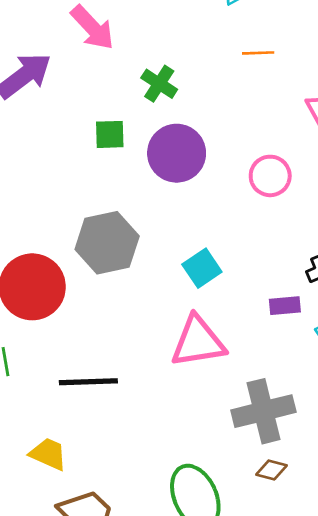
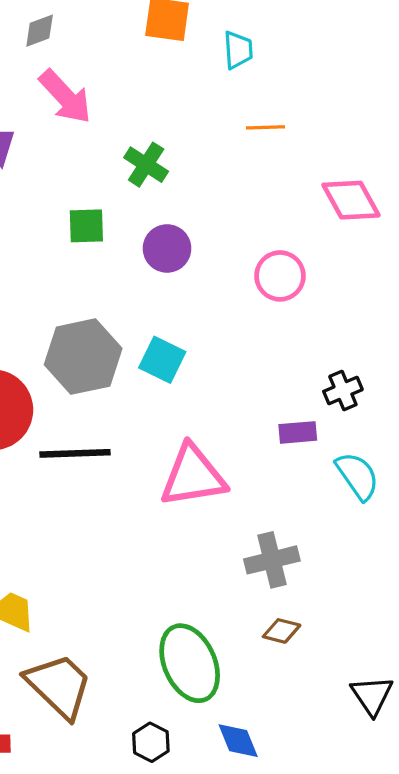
purple circle: (177, 153) -> (167, 248), size x0.7
cyan square: (202, 268) -> (162, 360), moved, turned -30
black line: (88, 382) -> (75, 453), moved
gray cross: (263, 411) -> (272, 560), size x0.7

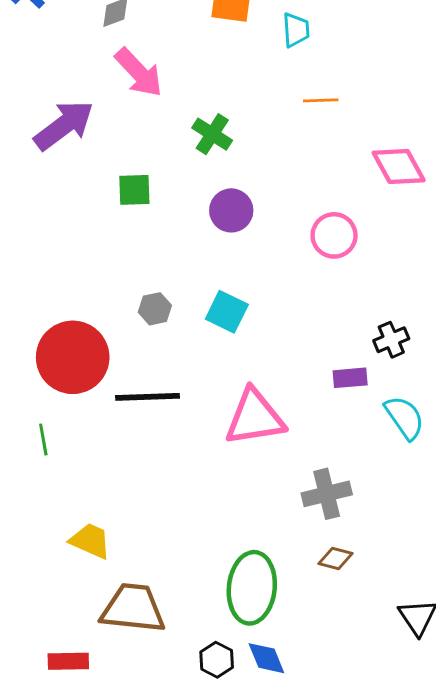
green square: (86, 226) -> (134, 190), moved
gray hexagon: (83, 357) -> (155, 309), size x0.5
green ellipse: (190, 663) -> (252, 588), turned 30
brown trapezoid: (59, 686) -> (133, 608), turned -38
blue diamond: (238, 741) -> (266, 658), moved

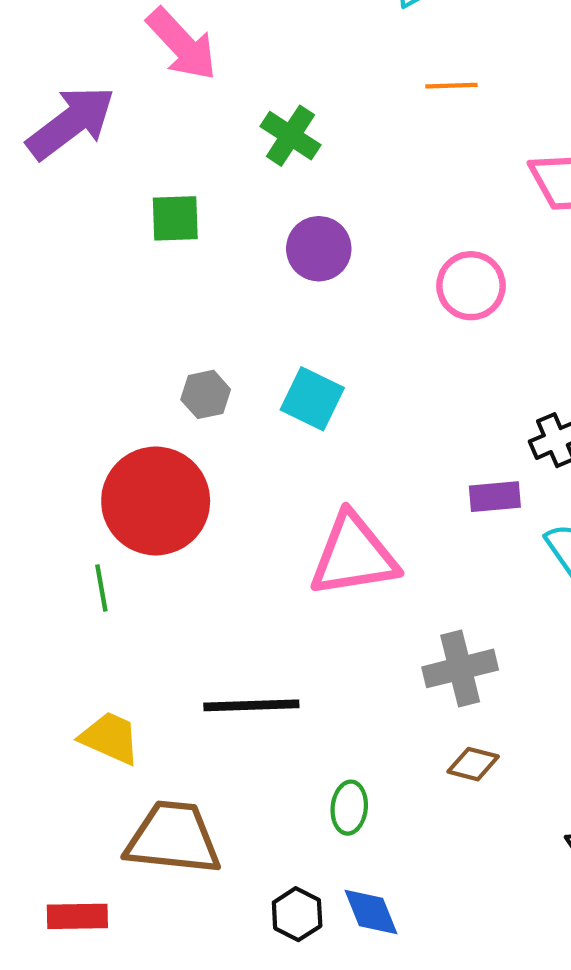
red circle: (73, 357) -> (156, 501), moved
black line: (148, 397) -> (251, 705), moved
green line: (43, 439) -> (101, 588), moved
green ellipse: (252, 588) -> (349, 808), size x0.5

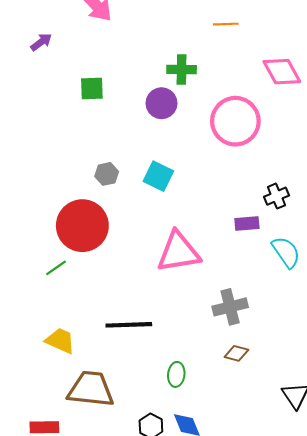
purple arrow: (71, 123) -> (41, 42), size x0.5
green cross: (291, 136) -> (182, 69), moved, turned -32
pink circle: (471, 286) -> (235, 121), size x1.5
green line: (101, 588) -> (56, 268), turned 65

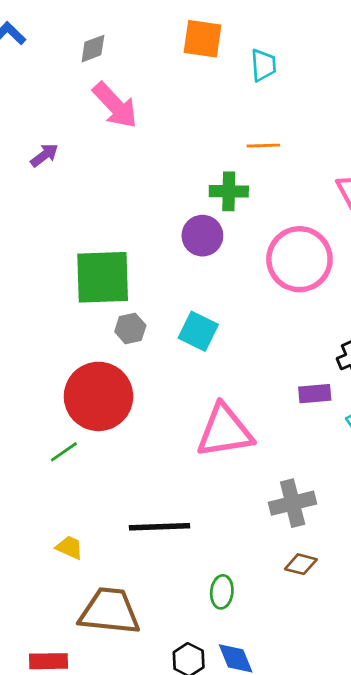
orange line: (226, 24) -> (263, 146), moved
green square: (92, 88) -> (103, 277), moved, size x1.8
yellow trapezoid: (60, 341) -> (69, 548), size x0.7

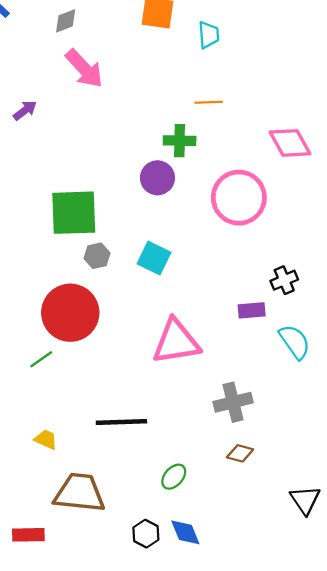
green ellipse: (222, 592) -> (174, 477), turned 36

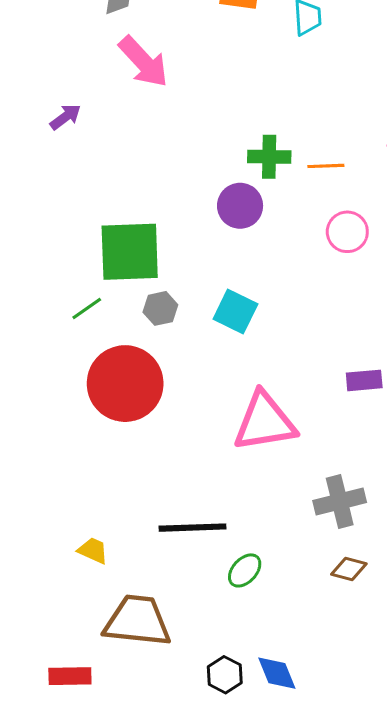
orange line: (209, 102) -> (326, 166), moved
pink circle: (239, 198) -> (347, 232), size x0.6
green line: (41, 359) -> (87, 308), moved
green ellipse: (174, 477) -> (245, 570), moved

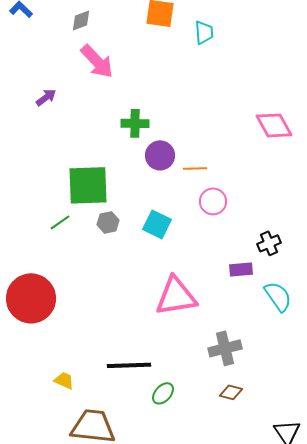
green cross: (269, 157) -> (135, 123), moved
orange line: (326, 166) -> (195, 168), moved
pink circle: (347, 232) -> (213, 201), moved
red circle: (125, 384) -> (31, 298), moved

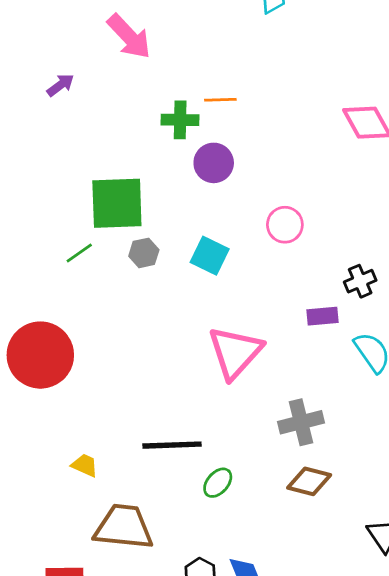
orange line: (195, 168) -> (220, 100), moved
pink triangle: (176, 296) -> (235, 352), turned -39
brown diamond: (231, 392) -> (309, 481), size x1.4

